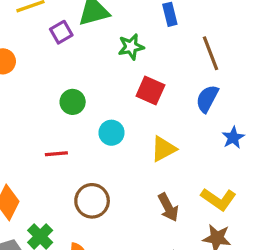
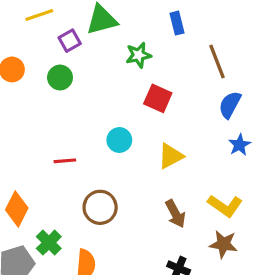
blue semicircle: (207, 99) -> (230, 105), moved
green circle: (73, 102) -> (60, 78), moved

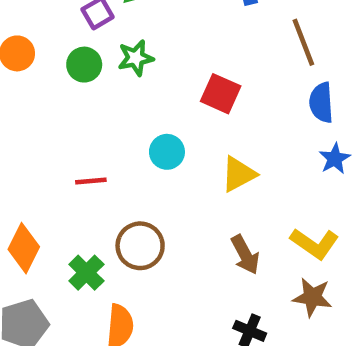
green star: (139, 55) -> (136, 58), moved
blue semicircle: (230, 105) -> (321, 103), turned -32
green cross: (49, 243) -> (86, 273), moved

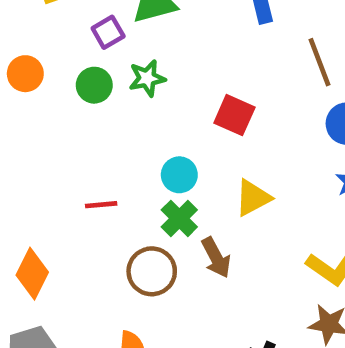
brown arrow: (245, 255) -> (216, 258), moved
green cross: (86, 273) -> (179, 218), moved

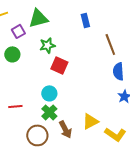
green star: (147, 78) -> (47, 45), moved
red square: (234, 115) -> (59, 65), moved
yellow triangle: (253, 198) -> (90, 121), moved

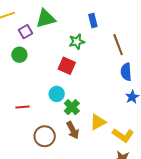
green star: (47, 45) -> (77, 42), moved
green cross: (49, 112) -> (72, 107), moved

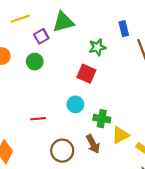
blue rectangle: (93, 21) -> (124, 29), moved
green cross: (72, 107) -> (102, 119), moved, turned -35

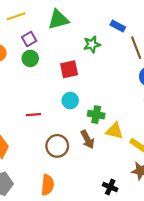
blue rectangle: (124, 29) -> (118, 26), turned -48
purple square: (41, 36) -> (29, 39), moved
red square: (86, 74) -> (69, 69), moved, turned -36
yellow triangle: (120, 135) -> (114, 131), turned 42

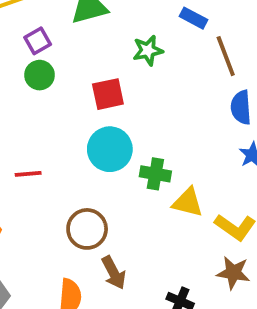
cyan circle: (70, 101) -> (110, 149), size x1.5
red line: (33, 115) -> (28, 174), moved
brown arrow: (87, 139) -> (114, 273), moved

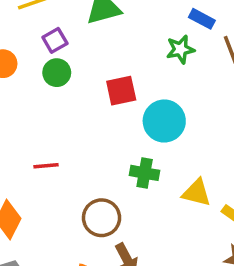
green star: (148, 50) -> (180, 49), moved
cyan circle: (110, 149) -> (164, 121), moved
green cross: (155, 174) -> (145, 173), moved

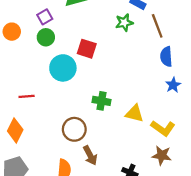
red square: (121, 91) -> (87, 49), turned 30
cyan circle: (164, 121) -> (63, 68), moved
red line: (46, 166) -> (27, 96), moved

